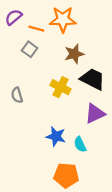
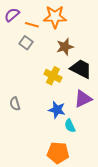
gray semicircle: (17, 95) -> (15, 104), moved
blue star: (56, 136) -> (57, 110), moved

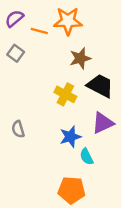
gray square: (26, 43) -> (16, 53), moved
blue star: (57, 110) -> (70, 137), turned -30

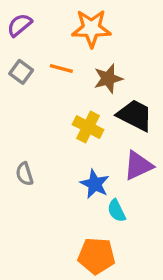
orange line: (39, 31) -> (61, 69), moved
blue star: (70, 137) -> (95, 184), turned -30

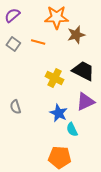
brown star: (108, 79) -> (76, 35), moved

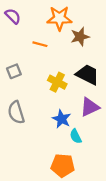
purple semicircle: (12, 15) -> (13, 16), turned 84
gray square: (13, 44) -> (14, 71), moved, turned 32
gray semicircle: (15, 107) -> (16, 112), size x1.5

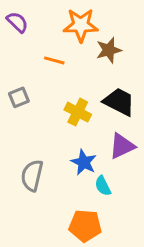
gray semicircle: (16, 112) -> (32, 176), moved, turned 30

